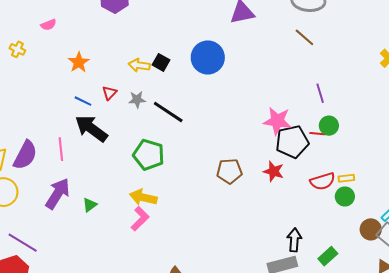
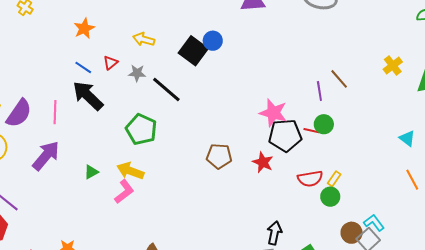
brown line: (304, 37) -> (339, 79), moved
blue circle: (208, 57) -> (213, 41), size x0.6
black square: (161, 62) -> (193, 51), moved, size x1.6
yellow rectangle: (346, 178) -> (334, 179), turned -56
green triangle: (90, 205) -> (91, 172), moved

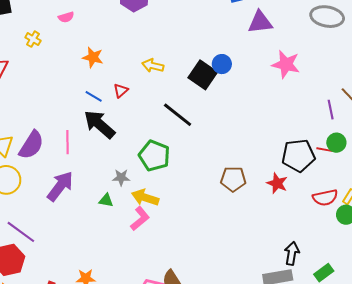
orange star: (84, 28) -> (93, 57), turned -30
gray star: (137, 73) -> (121, 177), moved
pink star: (273, 113) -> (286, 64), moved
green triangle: (91, 172) -> (106, 200), turned 42

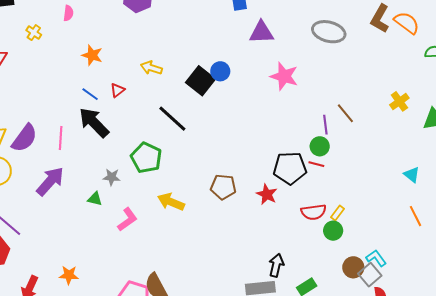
pink semicircle: (66, 17) -> (68, 13), turned -70
green circle: (336, 143) -> (320, 146), moved
yellow arrow: (145, 198) -> (171, 202), moved

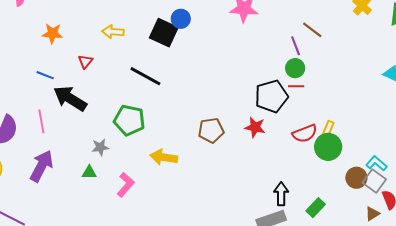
blue line: (90, 94) -> (45, 75), moved
green circle: (333, 231) -> (328, 147), size x1.4

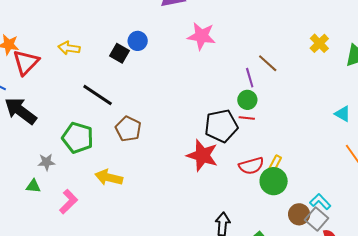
black square: (164, 33) -> (120, 53), size x0.7
red triangle: (85, 62) -> (26, 62), moved, size x1.8
red star: (255, 127) -> (202, 155), size x1.5
brown pentagon: (211, 130) -> (128, 129), moved, turned 30

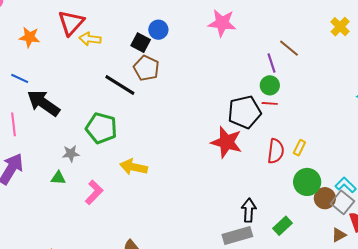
red triangle: (26, 62) -> (71, 23), moved
brown pentagon: (128, 129) -> (146, 68), moved
red semicircle: (251, 166) -> (276, 151), turned -65
green circle: (274, 181) -> (307, 182), moved

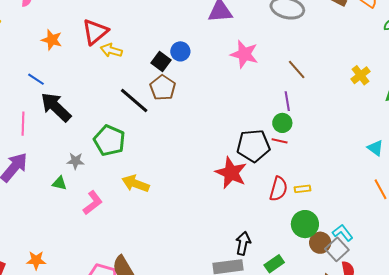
brown line: (289, 48) -> (297, 70), moved
yellow rectangle: (299, 148) -> (302, 189), turned 49

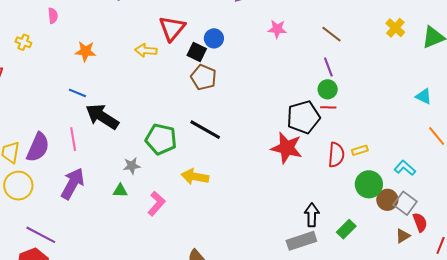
red triangle: (95, 32) -> (172, 28), moved
pink star: (244, 54) -> (277, 29), size x0.7
black line: (134, 100) -> (205, 130), moved
cyan L-shape: (343, 233) -> (405, 168), moved

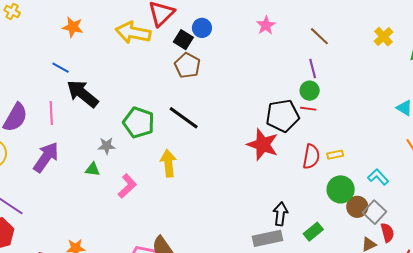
pink star: (277, 29) -> (266, 25), turned 30
yellow arrow: (146, 50) -> (133, 33), size x1.6
yellow arrow: (195, 177) -> (168, 163), turned 68

